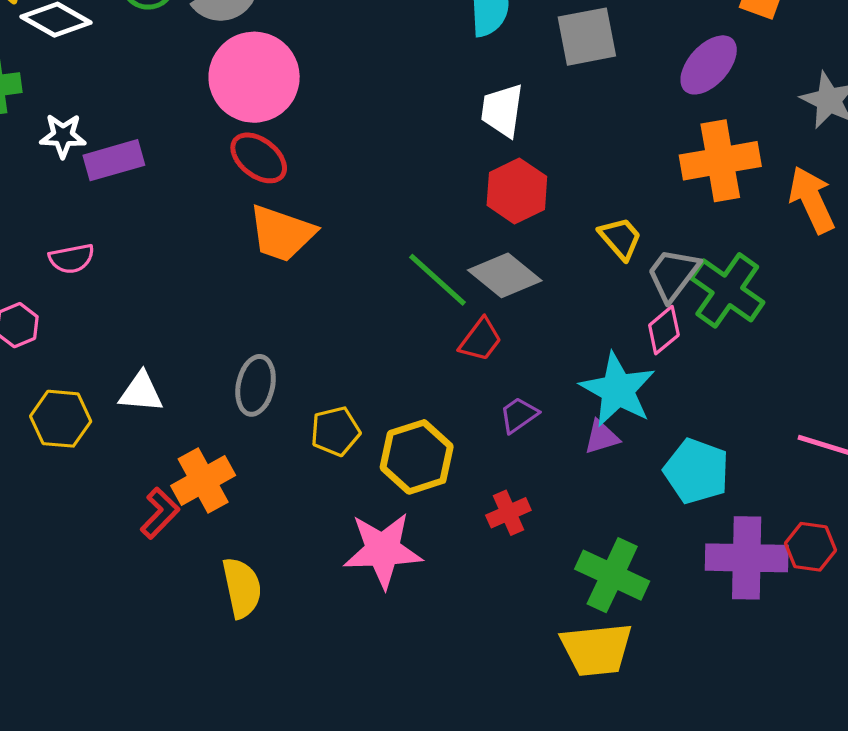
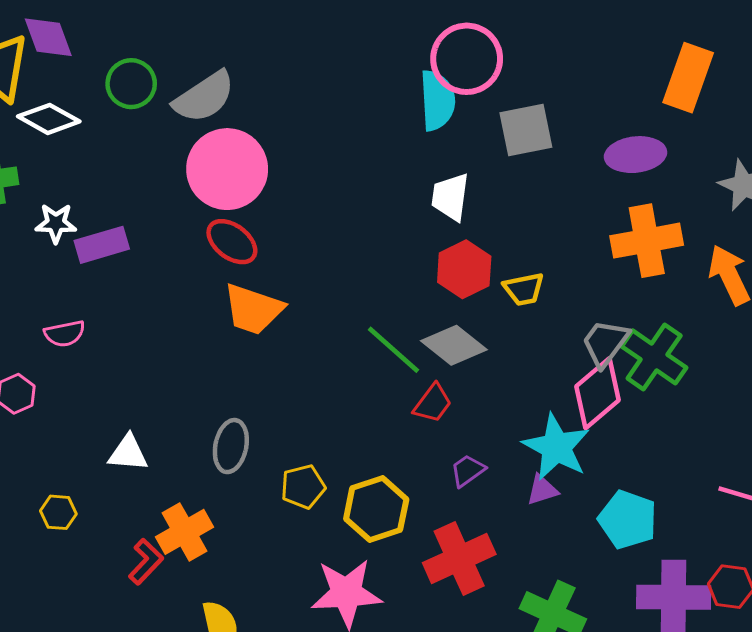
purple ellipse: (709, 65) -> (635, 155), turned 42
yellow trapezoid: (620, 238) -> (524, 289), moved, turned 120
pink diamond: (664, 330) -> (597, 393), size x1.6
yellow hexagon: (61, 419) -> (58, 512), moved, size x0.7
red cross: (508, 513) -> (459, 559), size x1.8

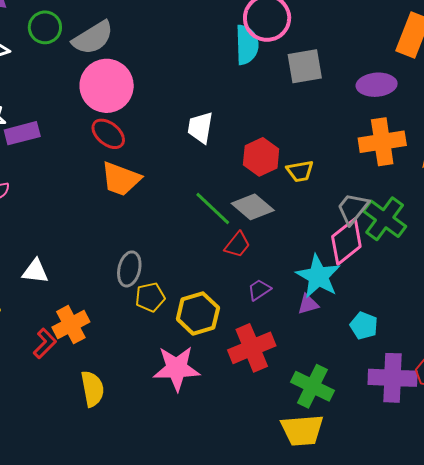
white trapezoid: (450, 197) -> (200, 127), moved
gray ellipse: (231, 446) -> (129, 269), moved
cyan pentagon: (628, 520) -> (364, 326), size x0.7

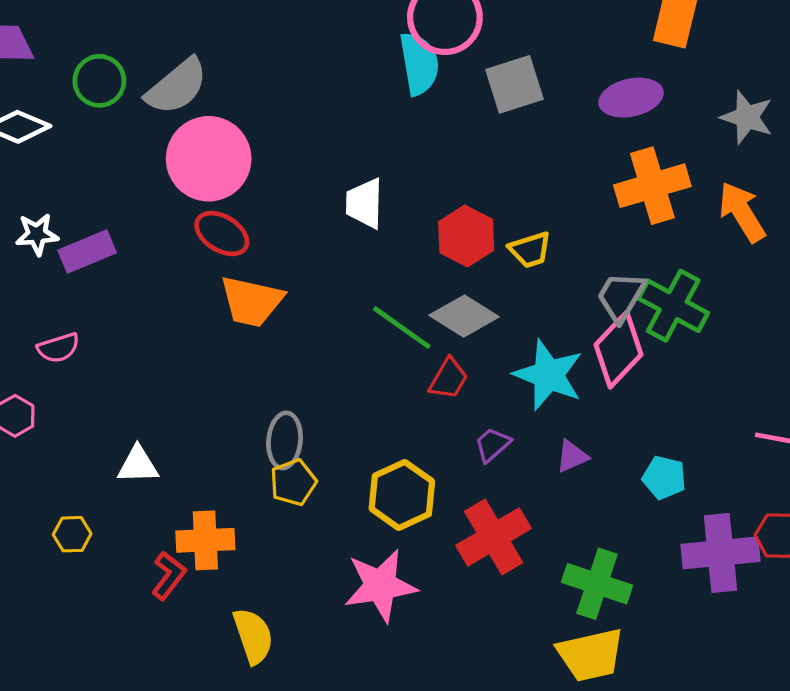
cyan star: (318, 276) -> (548, 375), moved
yellow pentagon: (150, 297) -> (293, 482), moved
orange cross: (71, 325) -> (205, 540), turned 33

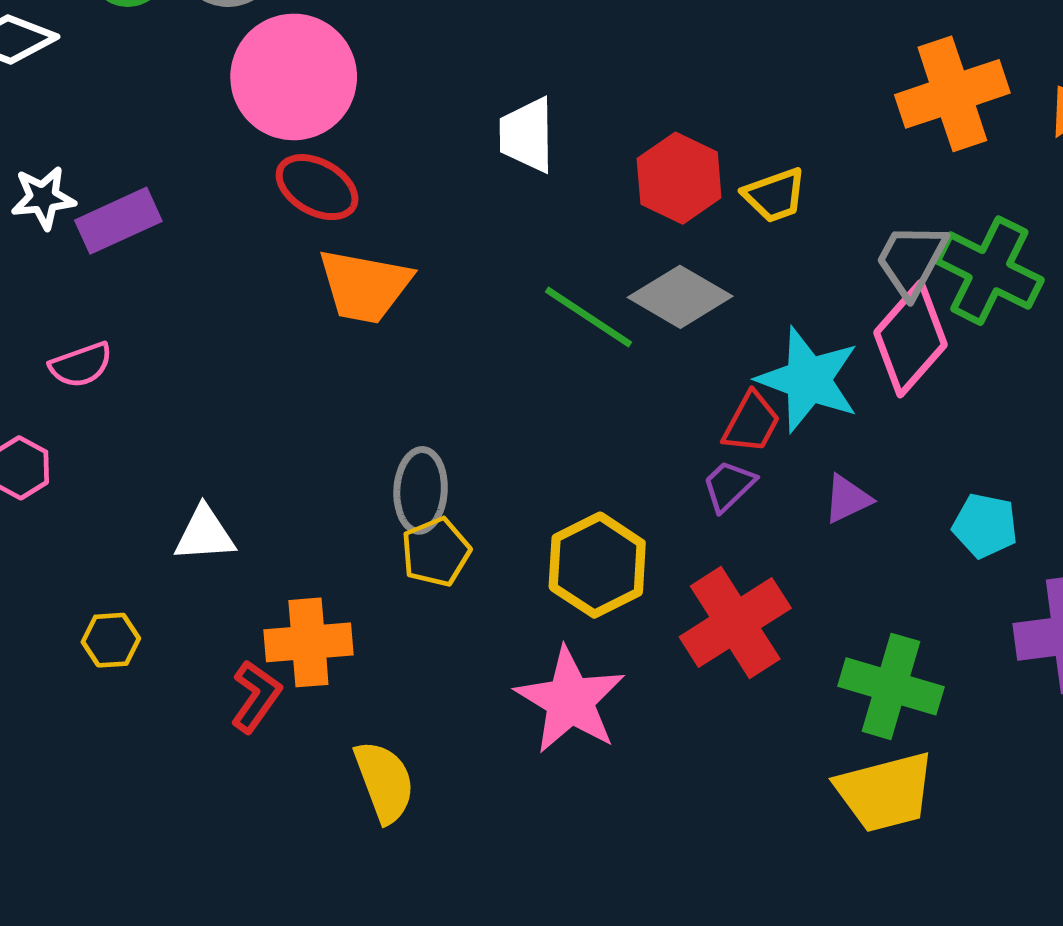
red trapezoid: (449, 379) -> (751, 423), moved
pink star: (380, 586) -> (570, 700), turned -30

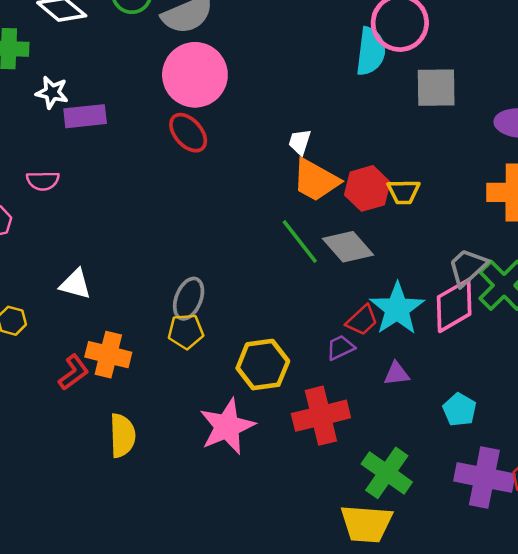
white trapezoid: (527, 135) -> (300, 142), size x0.7
yellow trapezoid: (775, 195) -> (404, 192), moved
orange trapezoid: (365, 286) -> (316, 180), moved

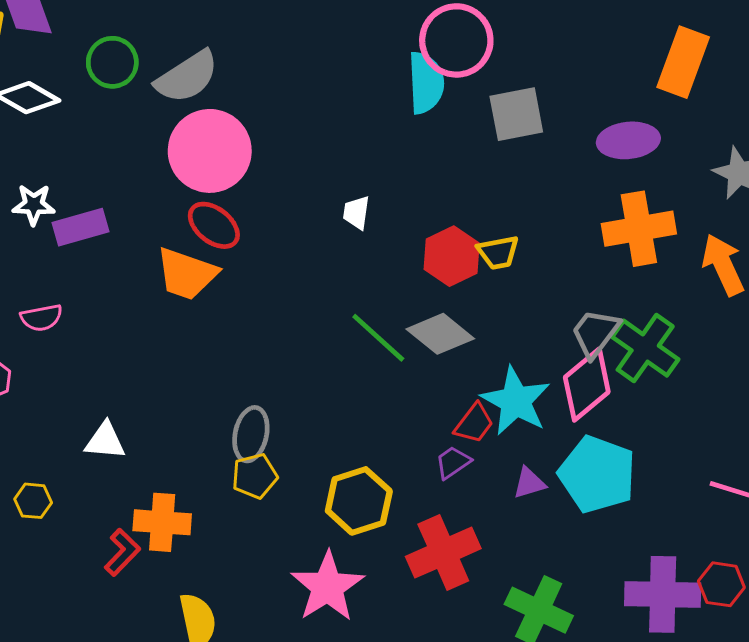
orange trapezoid: (316, 180) -> (187, 274), moved
cyan pentagon: (460, 410) -> (597, 474), moved, size x1.8

